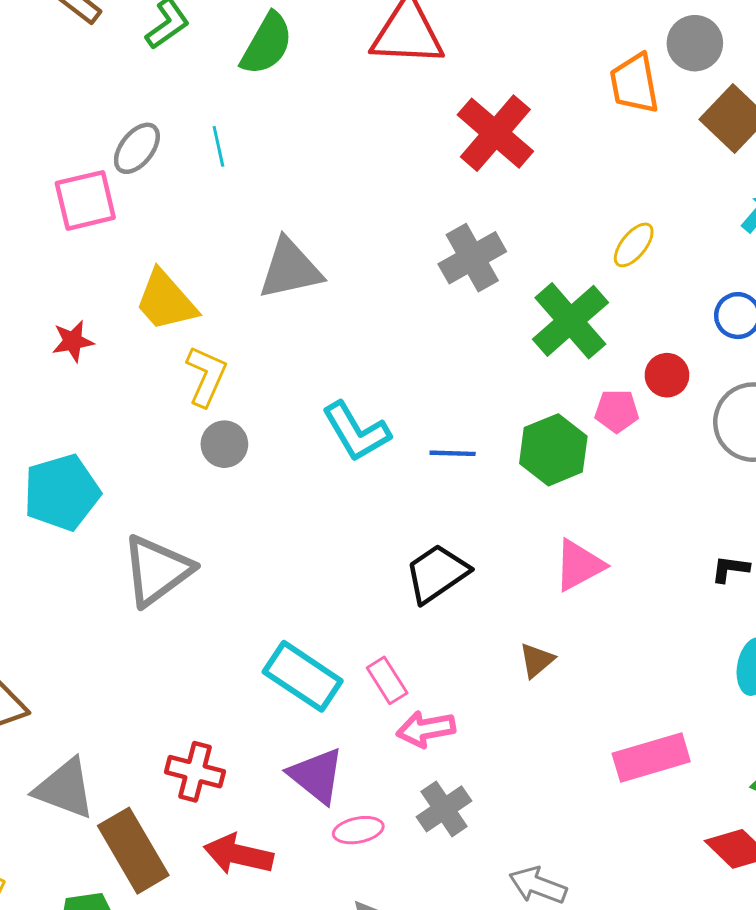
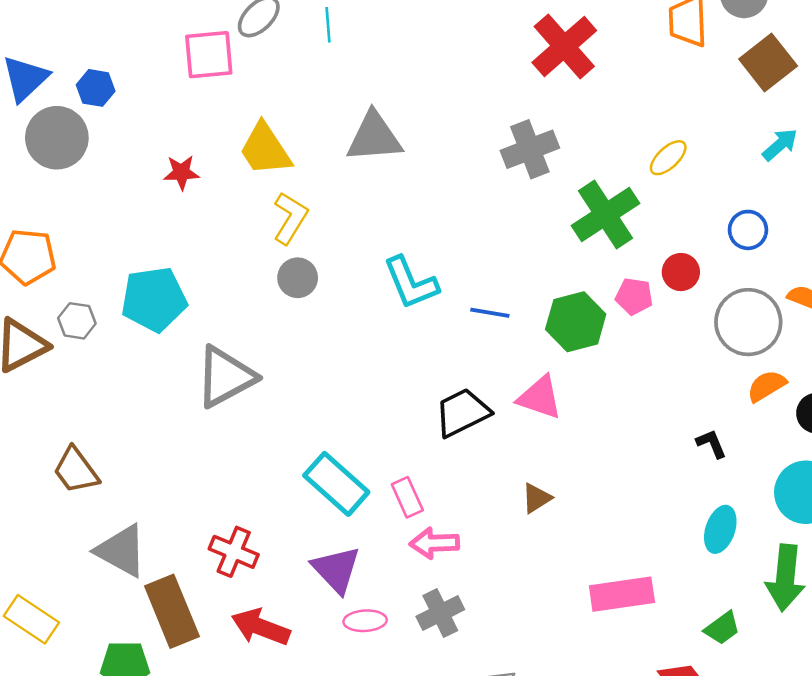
pink triangle: (579, 565) -> (540, 397), moved, turned 39
black L-shape: (730, 569) -> (711, 444), turned 52

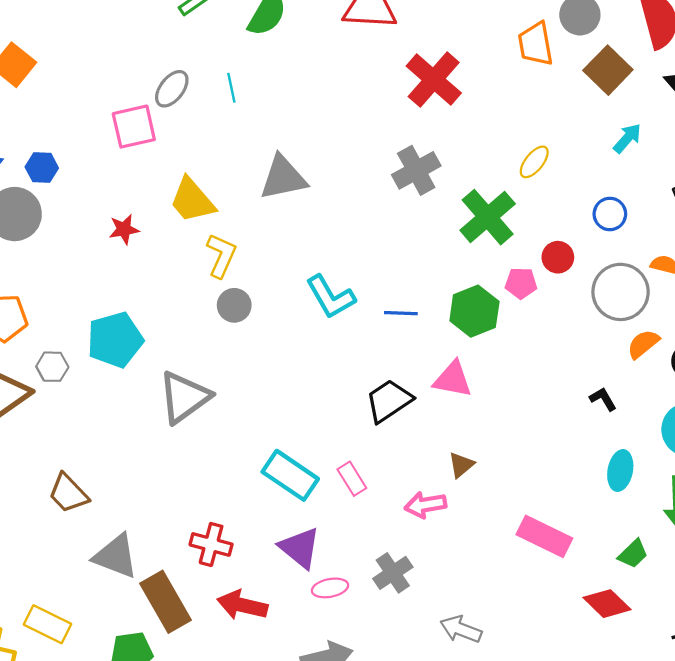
pink arrow: (434, 543) -> (425, 505), moved
pink rectangle: (622, 594) -> (544, 536), turned 42

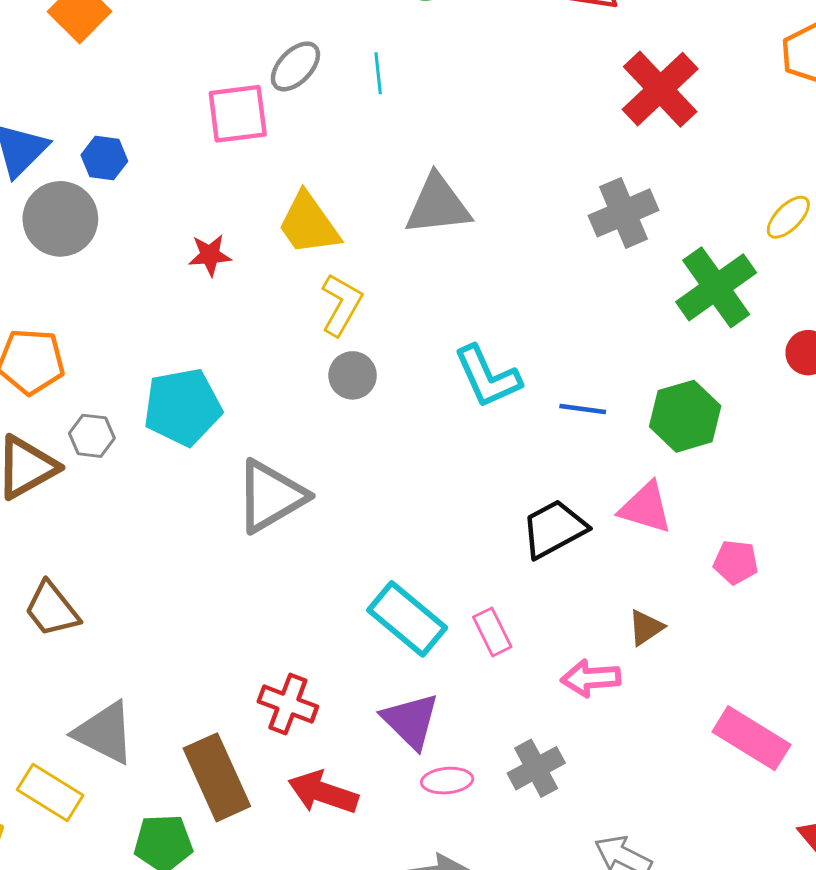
pink pentagon: (521, 283) -> (736, 562), moved
brown trapezoid: (68, 493) -> (52, 609), moved
gray triangle: (116, 556) -> (105, 733), moved

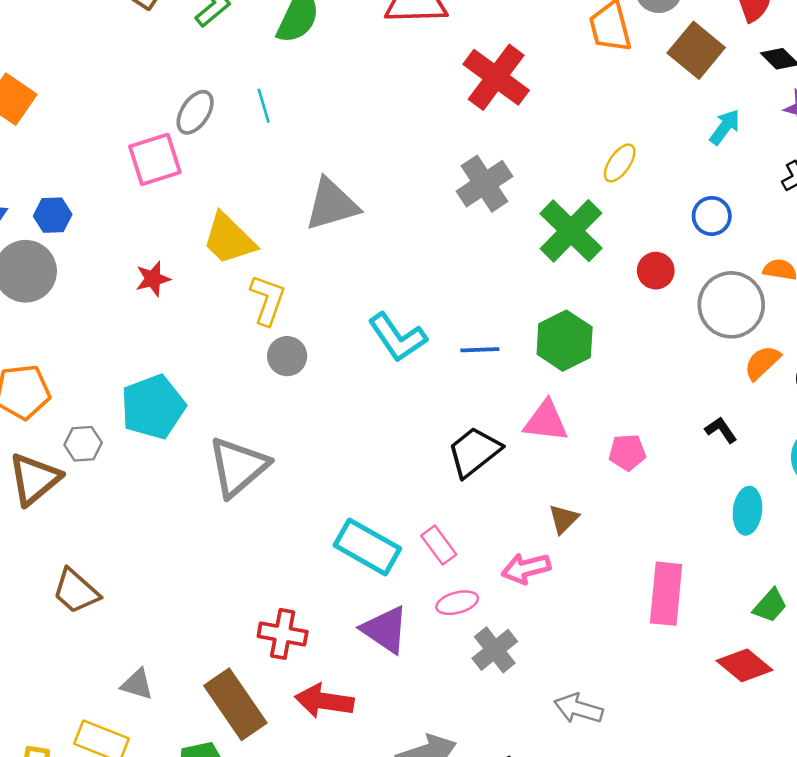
gray triangle: (105, 733) -> (137, 684), size x0.6
pink rectangle: (751, 738) -> (666, 594), turned 74
pink ellipse: (447, 781) -> (457, 603), moved

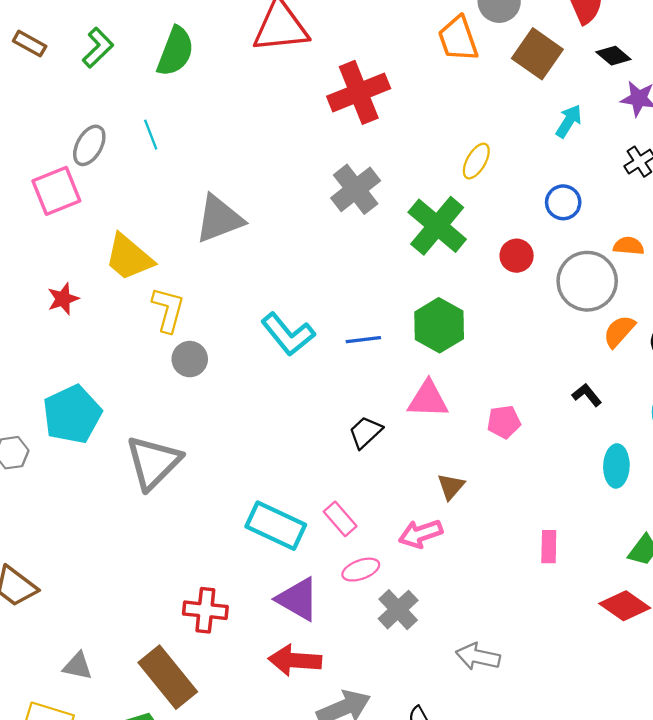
red cross: (496, 77) -> (359, 92), turned 36
black trapezoid: (474, 452) -> (365, 432), size x0.7
pink rectangle: (666, 594) -> (549, 547), size x0.6
red arrow: (324, 701) -> (295, 660), moved

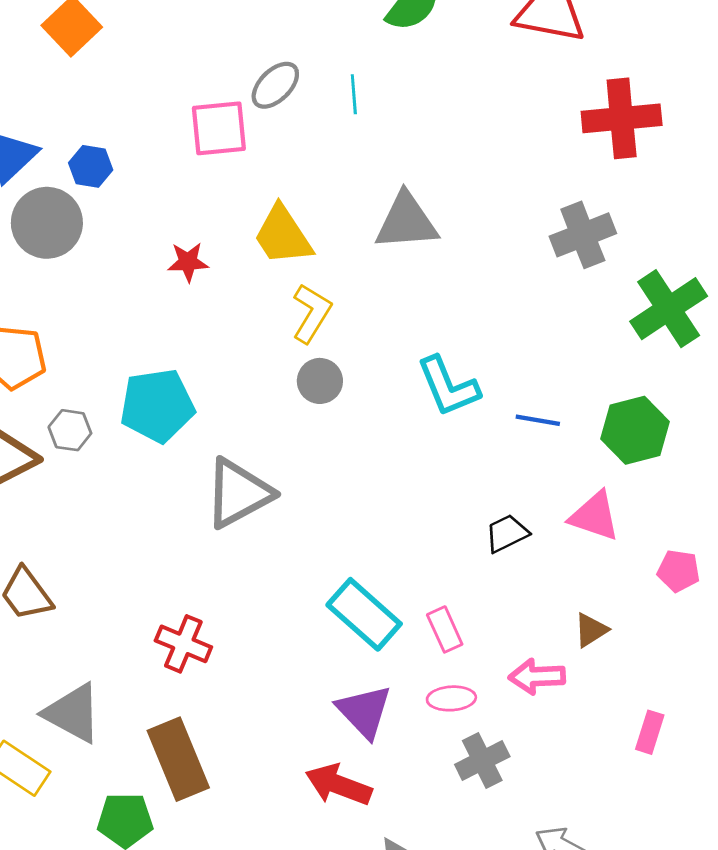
pink rectangle: (549, 547) -> (650, 732), moved
red cross: (205, 610) -> (183, 644), moved
gray triangle: (78, 666) -> (73, 713), size x1.6

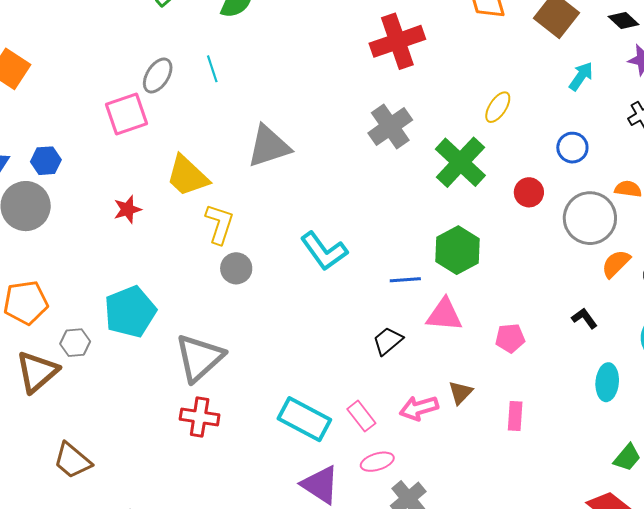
blue line: (538, 420) -> (405, 280), moved
red cross: (183, 644) -> (200, 417), moved
pink arrow: (537, 677) -> (419, 408), moved
pink rectangle: (650, 732) -> (515, 416), moved

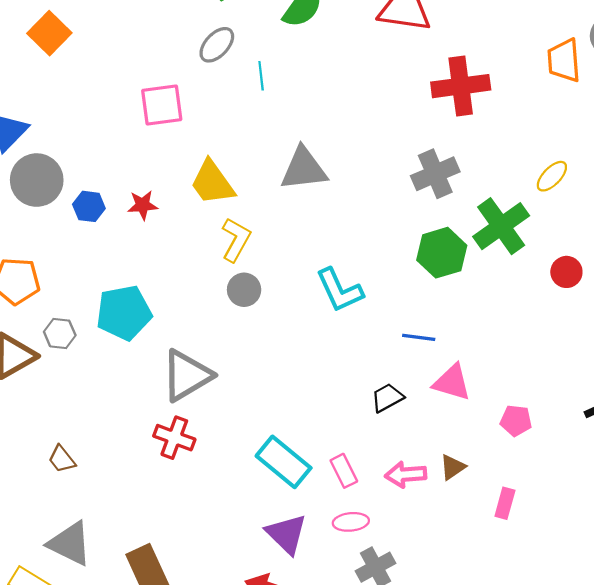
gray ellipse: (158, 76) -> (217, 45), moved
blue hexagon: (46, 161) -> (89, 206), moved
green hexagon: (458, 250) -> (442, 253), moved
brown trapezoid: (72, 461) -> (62, 459), moved, size x0.7

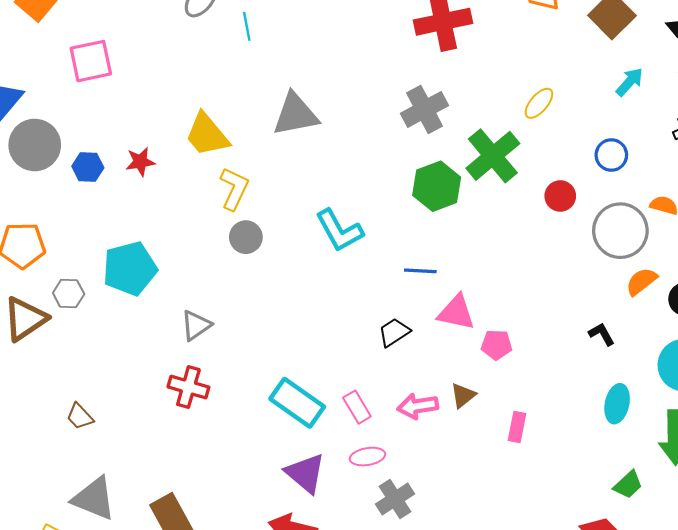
pink square: (162, 105) -> (91, 61), moved
gray triangle: (187, 376) -> (196, 325), size x0.6
pink pentagon: (516, 421) -> (497, 345), moved

